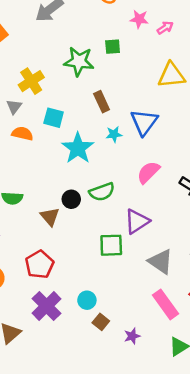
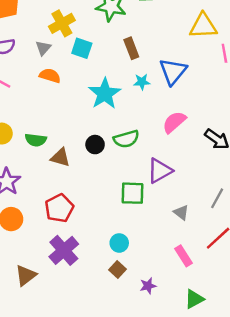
cyan square: (54, 118) -> (82, 48), moved
brown triangle: (50, 217) -> (60, 157), moved, turned -36
gray triangle: (161, 262) -> (181, 212), size x0.6
cyan circle: (87, 300) -> (119, 243), moved
pink rectangle: (165, 304) -> (184, 256), size x0.7

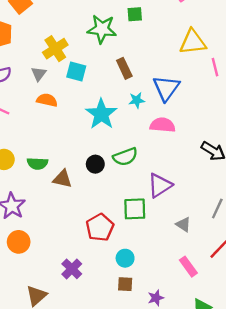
pink semicircle: (174, 122) -> (163, 125), moved, turned 50
red pentagon: (59, 208) -> (100, 227), moved
purple cross: (64, 250) -> (72, 269), size x0.7
brown square: (117, 270) -> (125, 284), turned -35

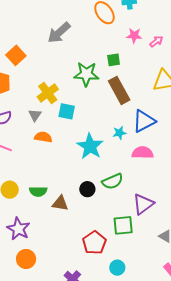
brown rectangle: (124, 68) -> (119, 90), moved, size x1.5
blue triangle: (166, 88) -> (144, 121), turned 30

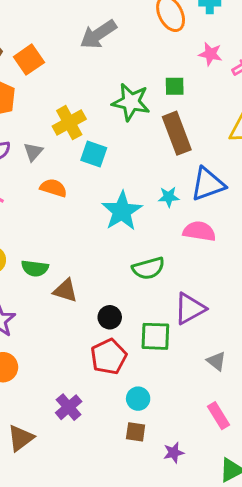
gray triangle: (35, 115) -> (33, 152), moved
black circle: (87, 189) -> (110, 317), moved

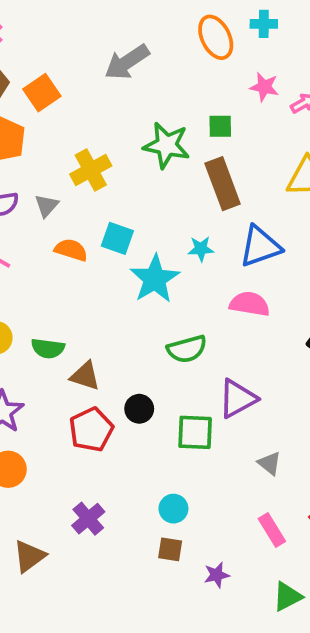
cyan square: (94, 154) -> (117, 238), moved
cyan star: (169, 197) -> (201, 249), moved
red pentagon: (109, 357) -> (91, 430), moved

